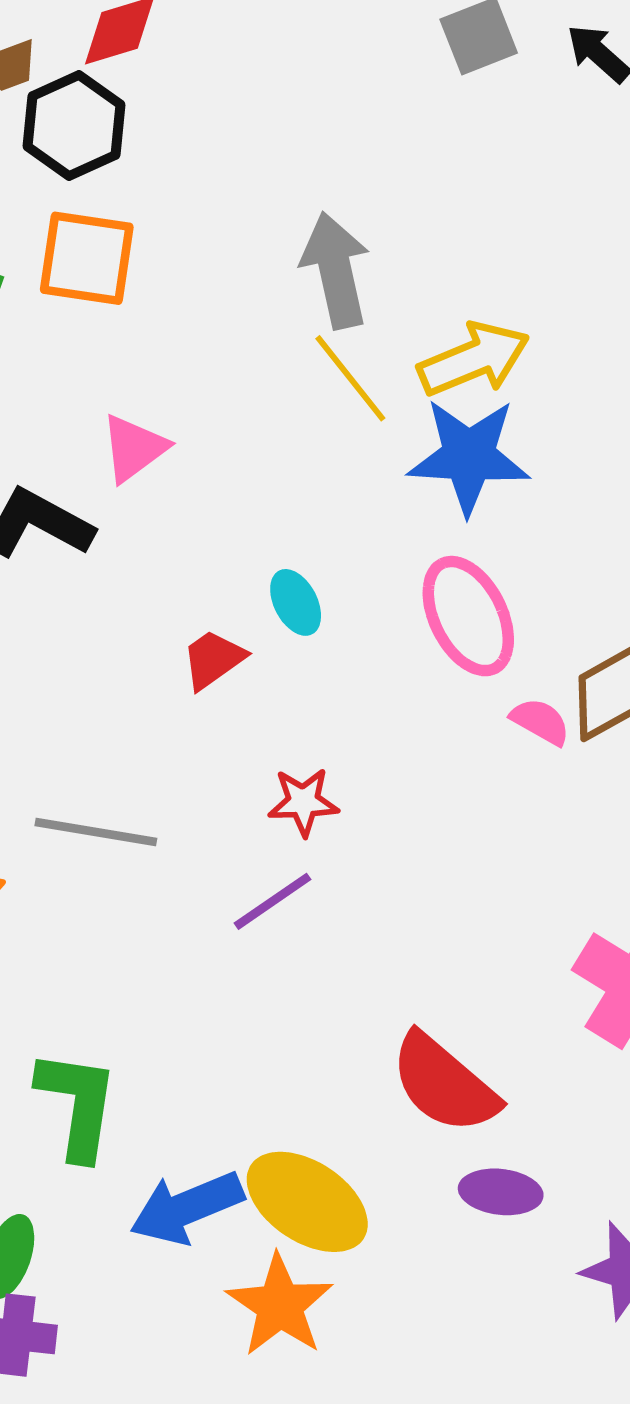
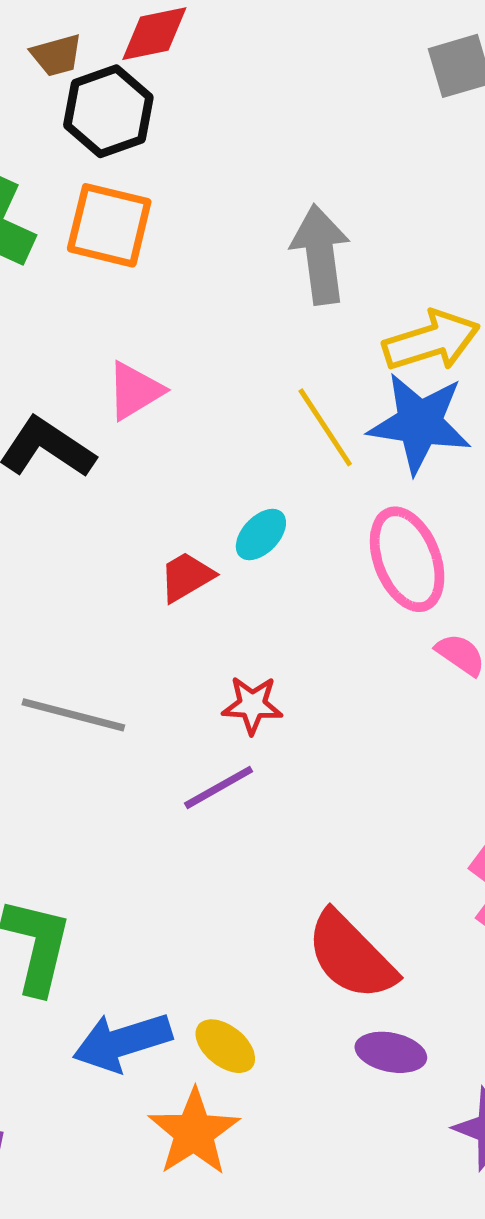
yellow line: (350, 378) -> (325, 427), moved
cyan ellipse: (296, 602) -> (261, 535), turned 66
yellow ellipse: (307, 1202) -> (225, 1046), size x0.6

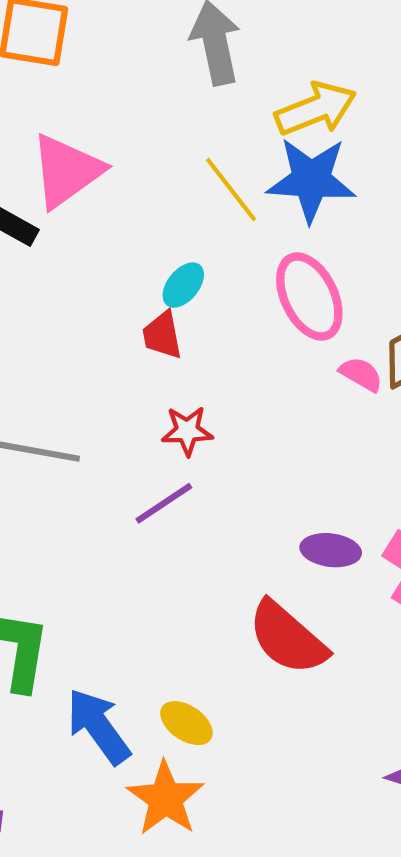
pink triangle: (135, 391) -> (66, 171), size x1.5
red trapezoid: (186, 577) -> (162, 335), moved, turned -66
blue arrow: (122, 1042) -> (98, 726), turned 76
purple ellipse: (391, 1052) -> (331, 550), moved

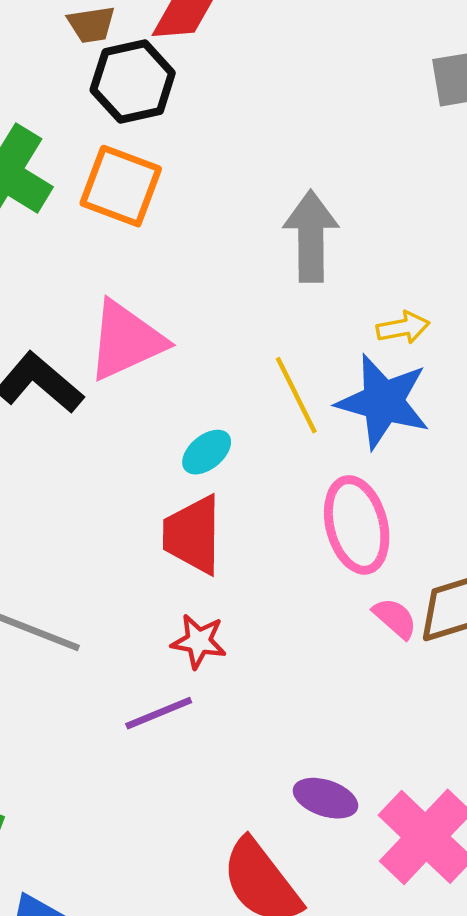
yellow arrow: (316, 109) -> (403, 328), size x0.6
cyan ellipse: (183, 285) -> (207, 452), moved
red trapezoid: (162, 335) -> (193, 535), size x1.5

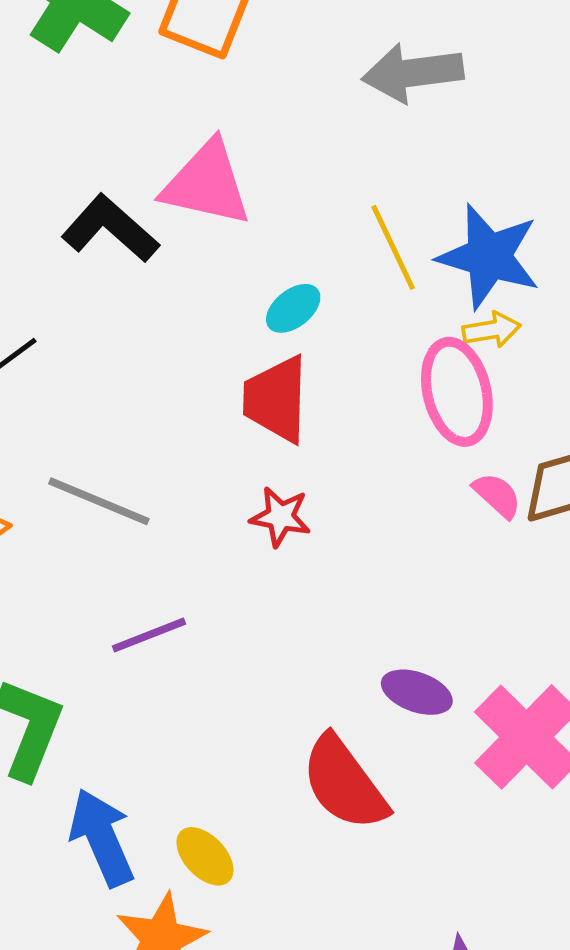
gray arrow: (311, 236) -> (413, 73), turned -98
yellow arrow: (403, 328) -> (492, 330), moved
pink triangle: (126, 340) -> (207, 184), turned 36
purple line: (159, 713) -> (149, 635), moved

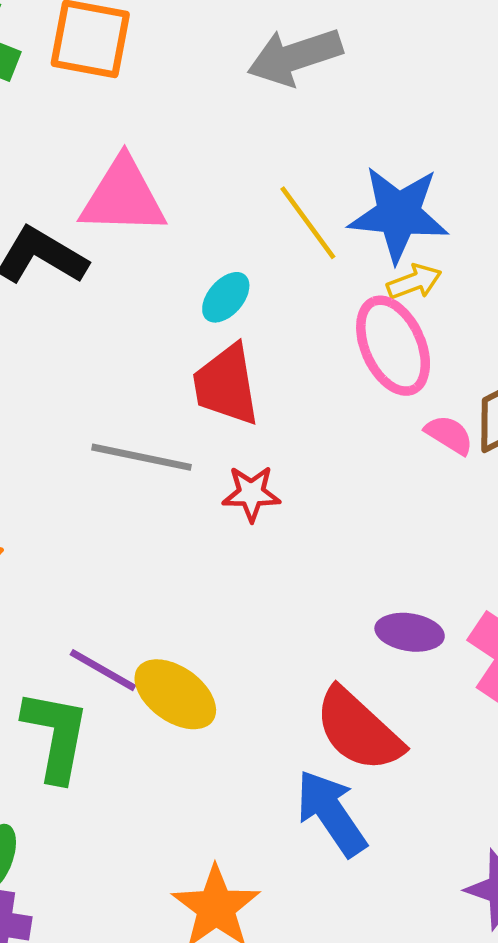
gray line: (99, 501) -> (142, 457), moved
purple line: (149, 635) -> (103, 670), moved, turned 62
blue arrow: (102, 838) -> (331, 813), moved
yellow ellipse: (205, 856) -> (175, 694), moved, size x1.4

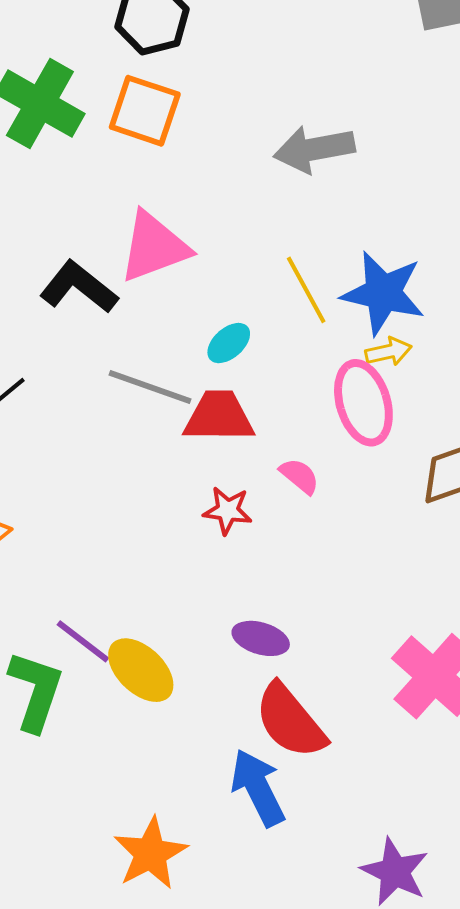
pink triangle: (123, 197) -> (154, 247), turned -30
red trapezoid: (226, 385) -> (219, 416), turned 92
pink semicircle: (449, 435) -> (299, 476), moved
gray line: (142, 457) -> (150, 387), moved
purple ellipse: (410, 632) -> (261, 638), moved

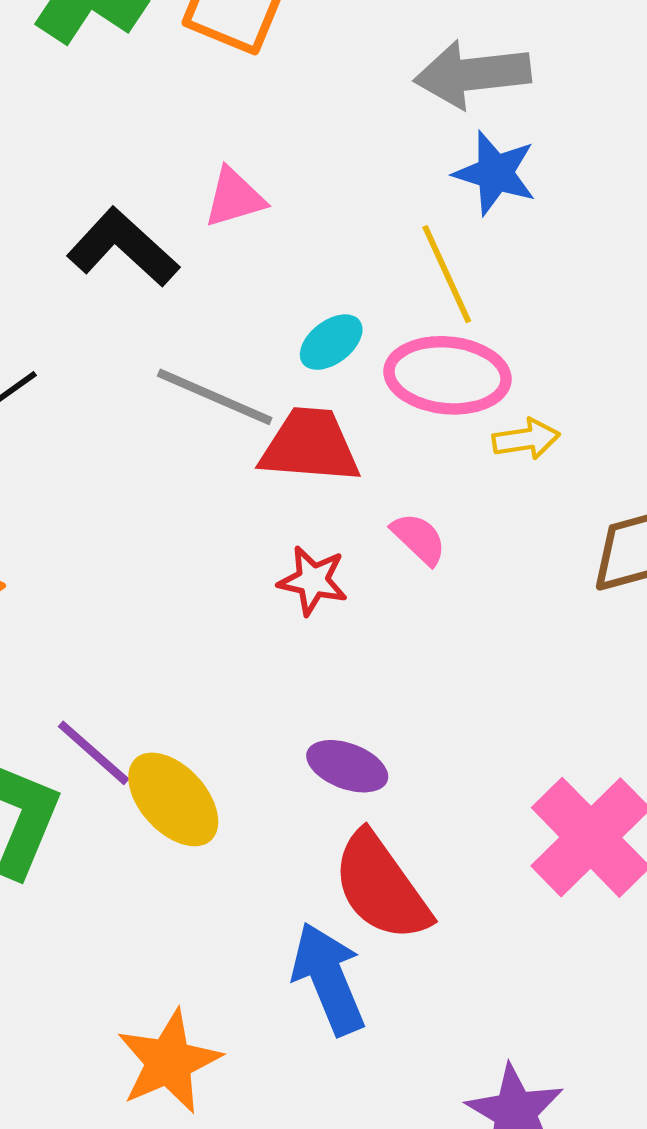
pink triangle: (154, 247) -> (234, 198), size x0.6
blue star: (383, 293) -> (495, 173), moved, size x0.7
yellow arrow: (389, 352) -> (526, 439), moved
pink ellipse: (363, 403) -> (448, 375), moved, turned -72

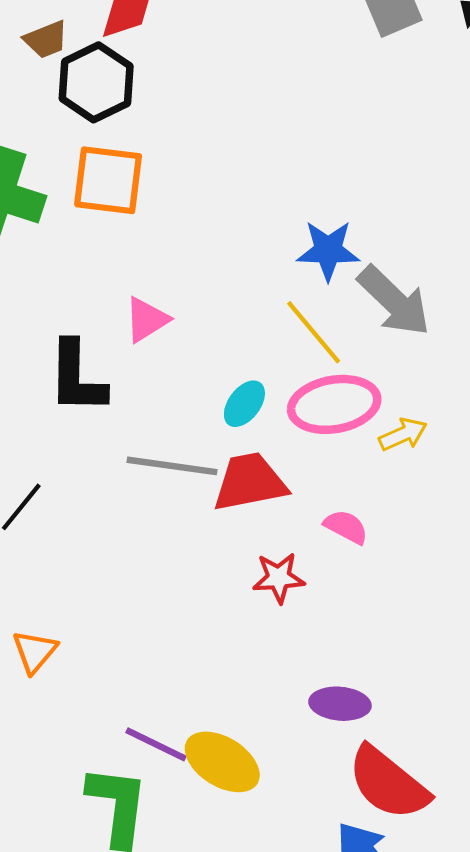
gray arrow: (472, 74) -> (394, 301), moved, turned -114
black L-shape: (123, 247) -> (77, 377), turned -116

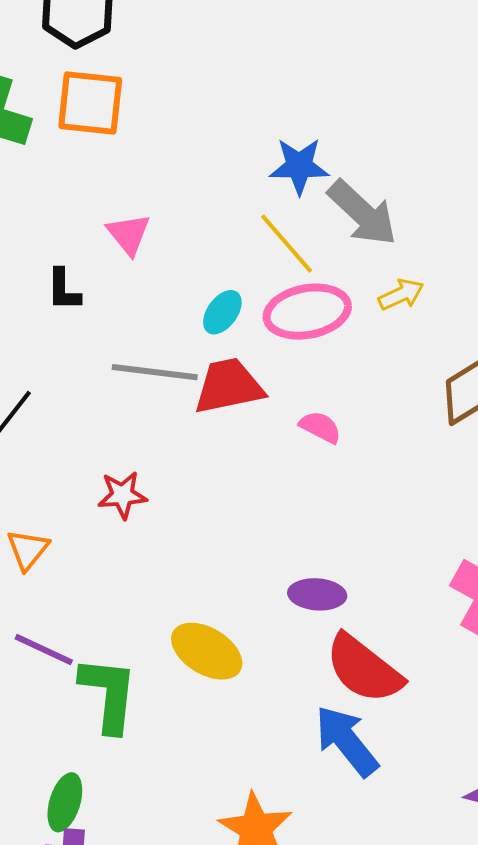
pink triangle: (147, 320) -> (129, 234), turned -36
black L-shape: (77, 377) -> (64, 290), size x0.6
yellow arrow: (403, 434) -> (401, 295), moved
red star: (279, 578) -> (122, 495), moved
purple line: (156, 744) -> (44, 650), moved

